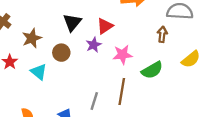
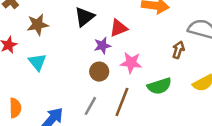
brown circle: (61, 53) -> (99, 72), moved

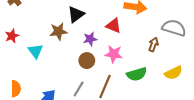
brown star: (38, 25) -> (58, 31), moved
red triangle: (119, 28) -> (114, 26), moved, turned 42

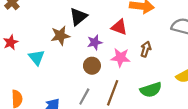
brown arrow: (153, 45) -> (146, 49), moved
green semicircle: (137, 74) -> (151, 90), moved

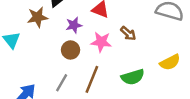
brown arrow: (146, 49) -> (128, 33), turned 112

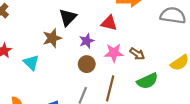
brown arrow: (128, 33) -> (137, 54), moved

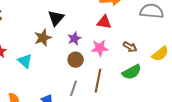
red triangle: (109, 23) -> (104, 22), moved
brown arrow: (137, 54) -> (130, 47), moved

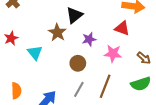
brown star: (43, 38) -> (57, 33), turned -30
brown circle: (76, 60) -> (78, 63), moved

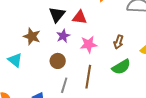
black triangle: (74, 15) -> (57, 15), moved
red triangle: (122, 28) -> (80, 17), moved
brown arrow: (144, 58) -> (119, 42), turned 80

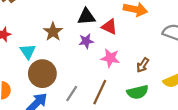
black triangle: (57, 15) -> (86, 17), turned 30
brown circle: (58, 61) -> (42, 74), moved, size x1.6

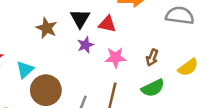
black triangle: (86, 17) -> (80, 18), turned -42
brown star: (53, 32) -> (47, 28), moved
cyan triangle: (28, 51) -> (25, 70), turned 35

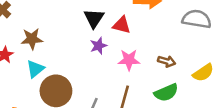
brown star: (47, 28) -> (32, 39), moved, turned -30
brown arrow: (152, 58) -> (167, 61), turned -98

